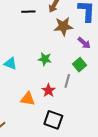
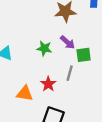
purple arrow: (84, 43) -> (67, 42), moved
green square: (79, 65) -> (84, 55), turned 32

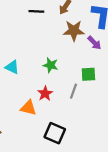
purple arrow: (67, 42) -> (94, 43), moved
red star: (48, 84) -> (45, 94), moved

